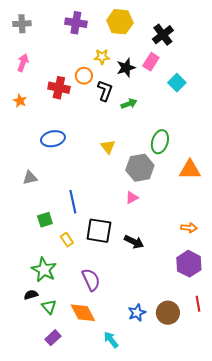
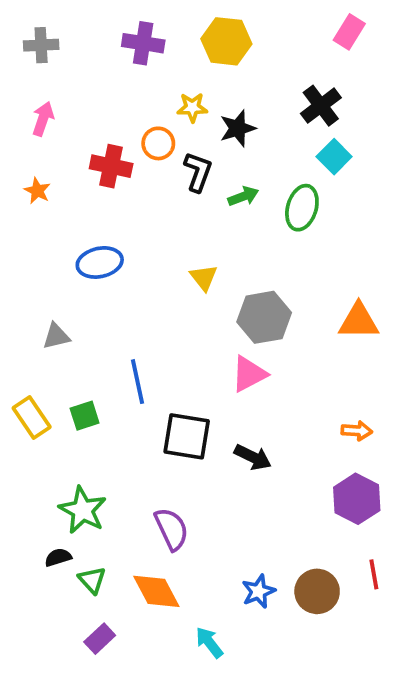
black cross: (163, 35) -> (321, 106), moved
pink rectangle: (151, 62) -> (349, 32), moved
green ellipse: (160, 142) -> (302, 208), moved
pink triangle: (132, 198) -> (249, 374), size x1.5
yellow rectangle: (67, 240) -> (32, 417), moved, size x1.5

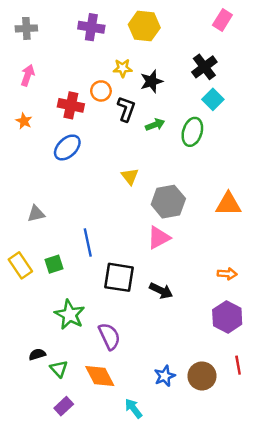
blue ellipse: (100, 262) -> (67, 147), moved, turned -32
green star: (83, 510) -> (70, 315), moved

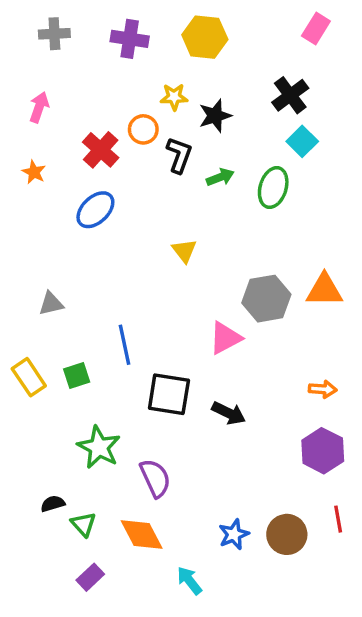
gray cross: (26, 28) -> (54, 34), moved
red cross: (71, 105) -> (101, 150), turned 30
gray hexagon: (168, 202) -> (266, 299), moved

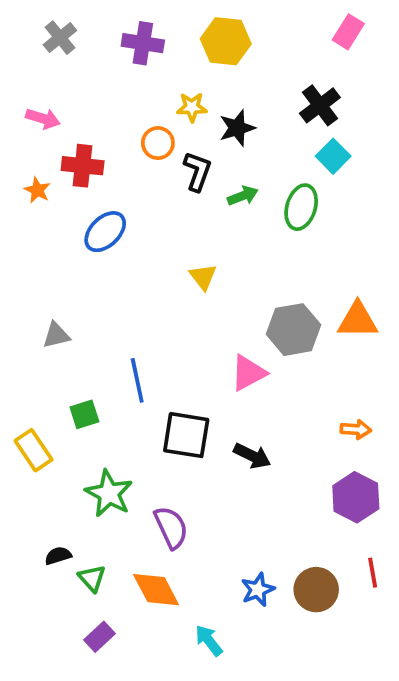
gray cross: (54, 34) -> (60, 38), turned -36
pink arrow: (39, 107) -> (43, 119), turned 88
red cross: (101, 150) -> (83, 166), moved, turned -36
yellow rectangle: (29, 377) -> (34, 450), moved

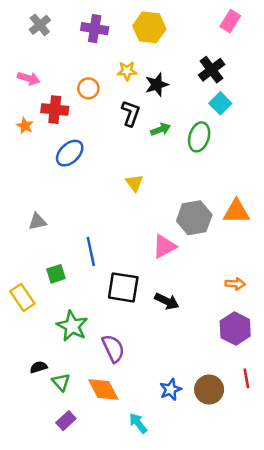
orange circle: (158, 143) -> (88, 88), moved

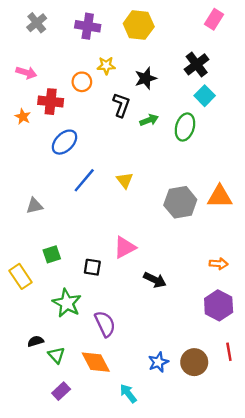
yellow star: (127, 71) -> (106, 66), moved
yellow triangle: (134, 183) -> (125, 180), moved
pink triangle: (164, 246) -> (125, 247), moved
blue line: (91, 251) -> (84, 180), moved, turned 52
black square: (123, 287) -> (92, 267), moved, size x0.6

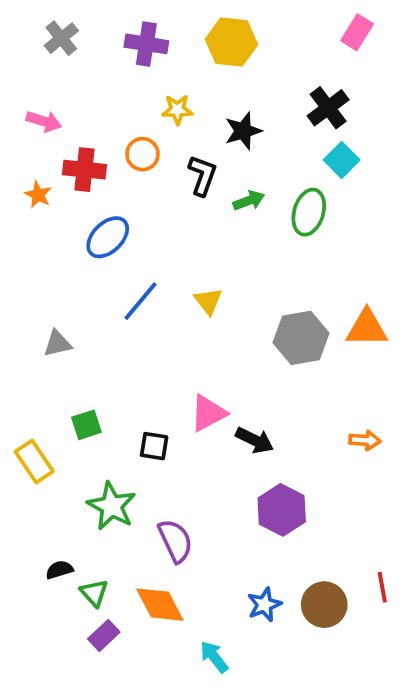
orange circle: (82, 82) -> (142, 154), moved
black arrow: (155, 280) -> (255, 440), moved
purple hexagon: (219, 305) -> (282, 510), moved
purple rectangle: (61, 391) -> (104, 636), moved

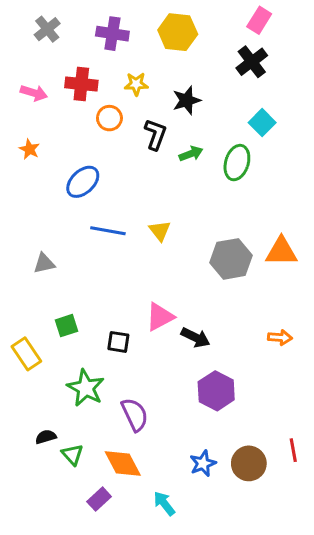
pink rectangle: (357, 32) -> (259, 20), moved
black cross: (328, 108) -> (252, 62), moved
red cross: (85, 170) -> (81, 84), moved
blue line: (141, 301) -> (108, 231), turned 60
purple rectangle: (104, 636) -> (99, 499), moved

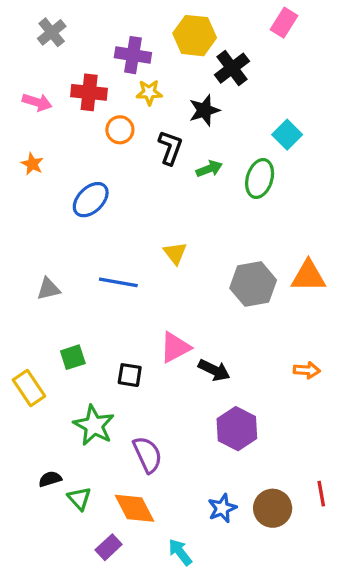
purple cross: (112, 34) -> (133, 55), moved
black cross: (252, 62) -> (232, 68), moved
blue line: (108, 231) -> (118, 282), moved

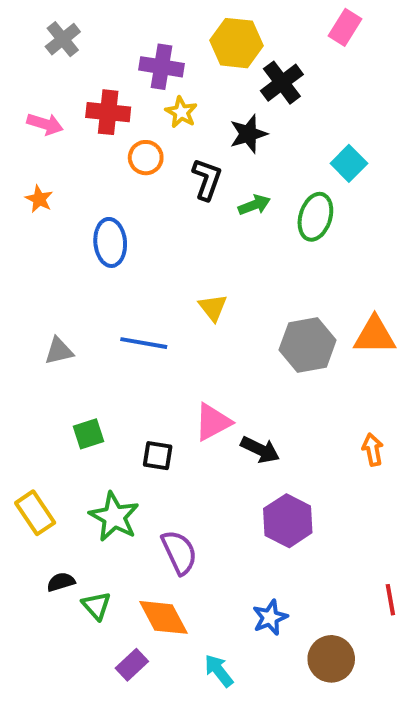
yellow star: (149, 92) -> (181, 112), turned 30
blue ellipse: (91, 200) -> (110, 242), turned -51
orange arrow: (307, 370) -> (373, 450), turned -105
yellow rectangle: (29, 388) -> (35, 513), moved
brown circle: (273, 508) -> (331, 659), moved

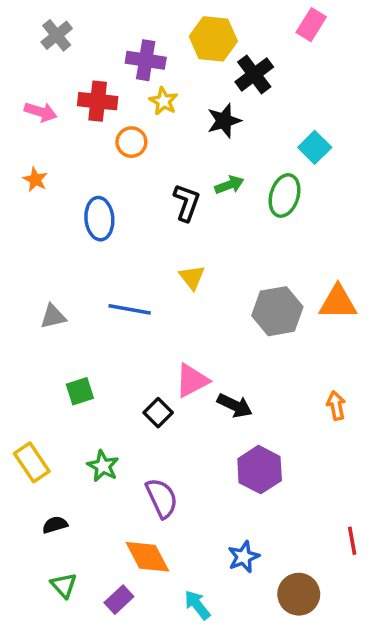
black L-shape: (207, 179) -> (187, 203), moved
black square: (158, 456) -> (158, 413), moved, turned 36
green star: (114, 517) -> (103, 466), size x0.7
green triangle: (96, 606) -> (64, 585), moved

